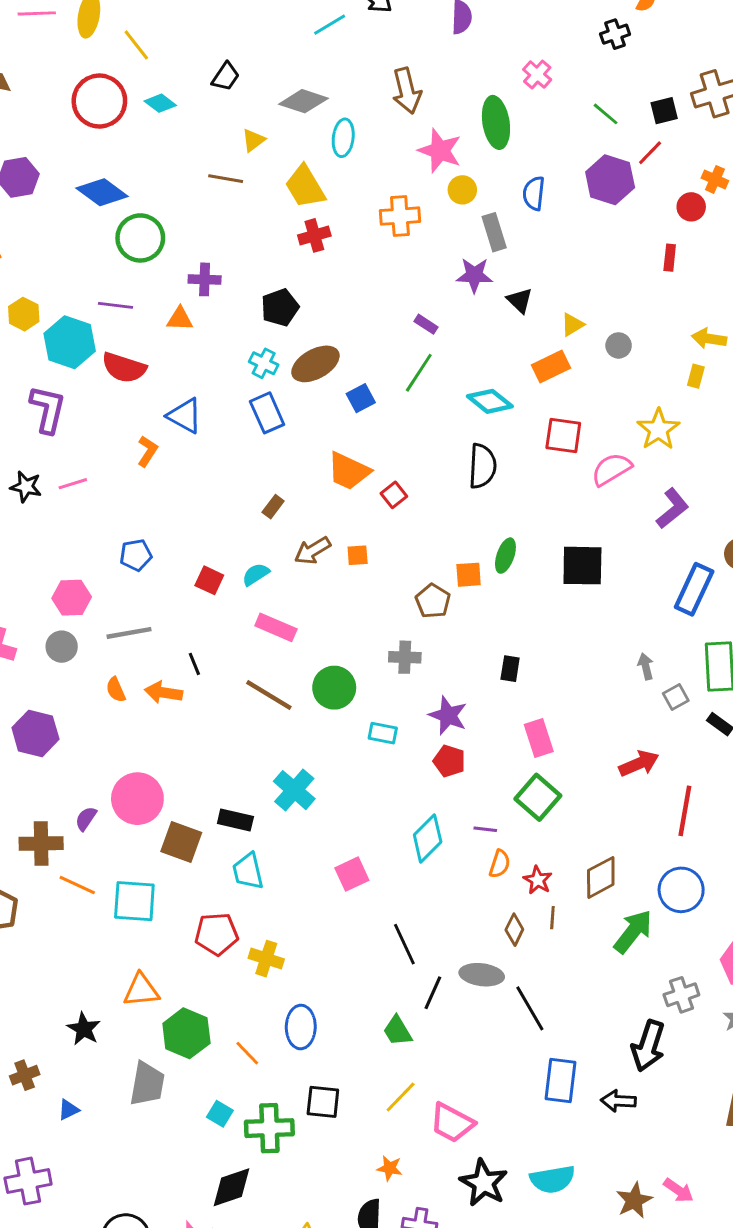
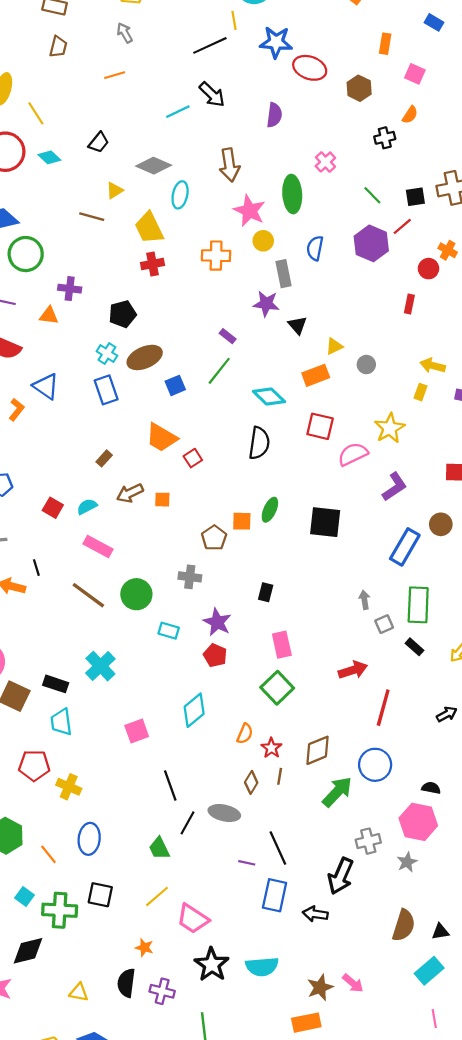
purple line: (485, 829) -> (247, 863), moved
black line: (530, 1008) -> (278, 848), moved

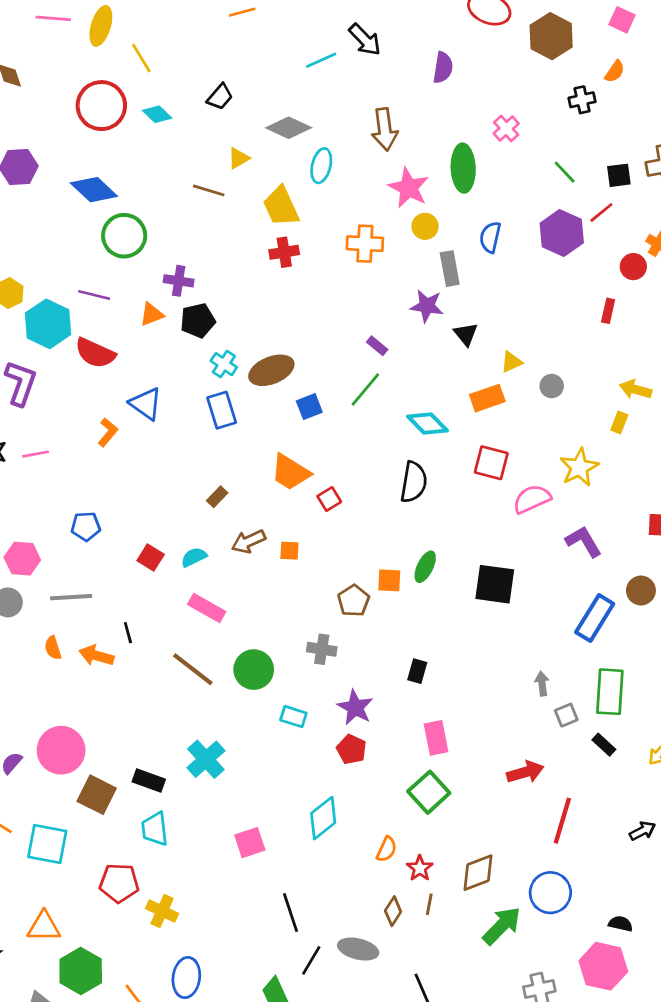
brown hexagon: (359, 88) -> (551, 36), size x1.4
black pentagon: (123, 314) -> (198, 321), moved
orange triangle: (49, 316) -> (152, 314), turned -30
purple L-shape: (395, 487) -> (584, 541), turned -88

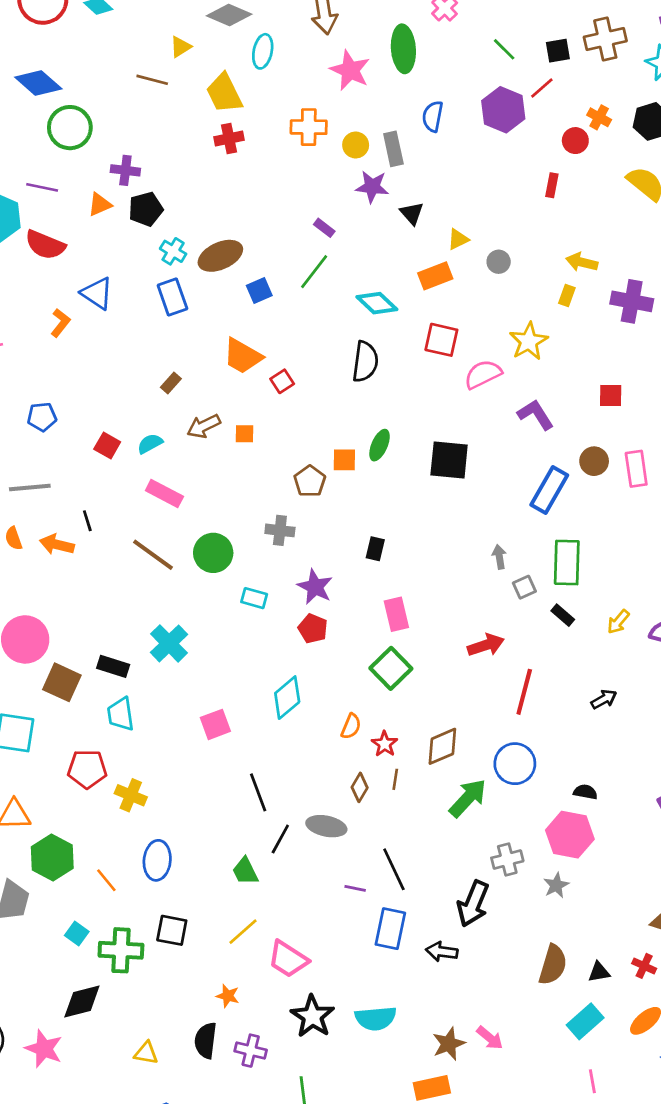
yellow circle: (425, 226) -> (356, 145), moved

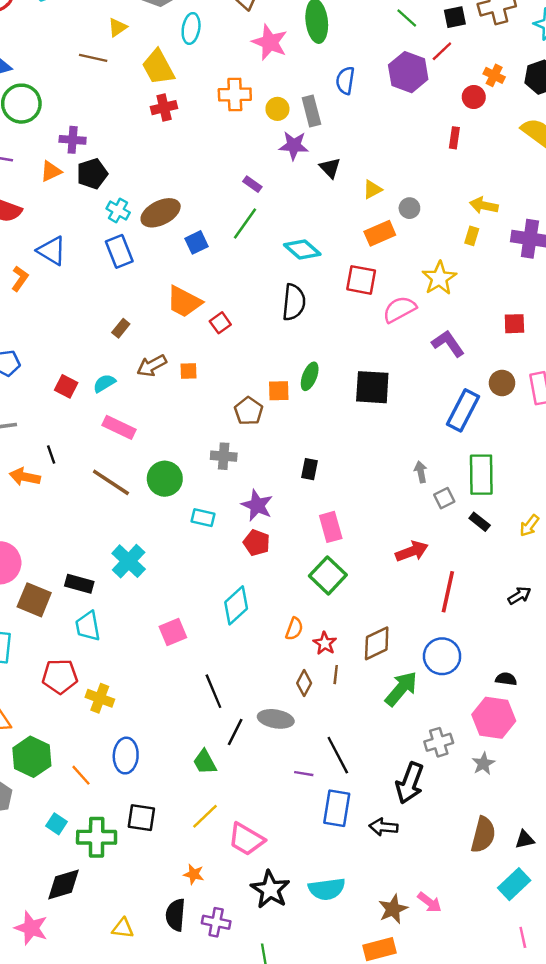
orange rectangle: (435, 276) -> (380, 233), moved

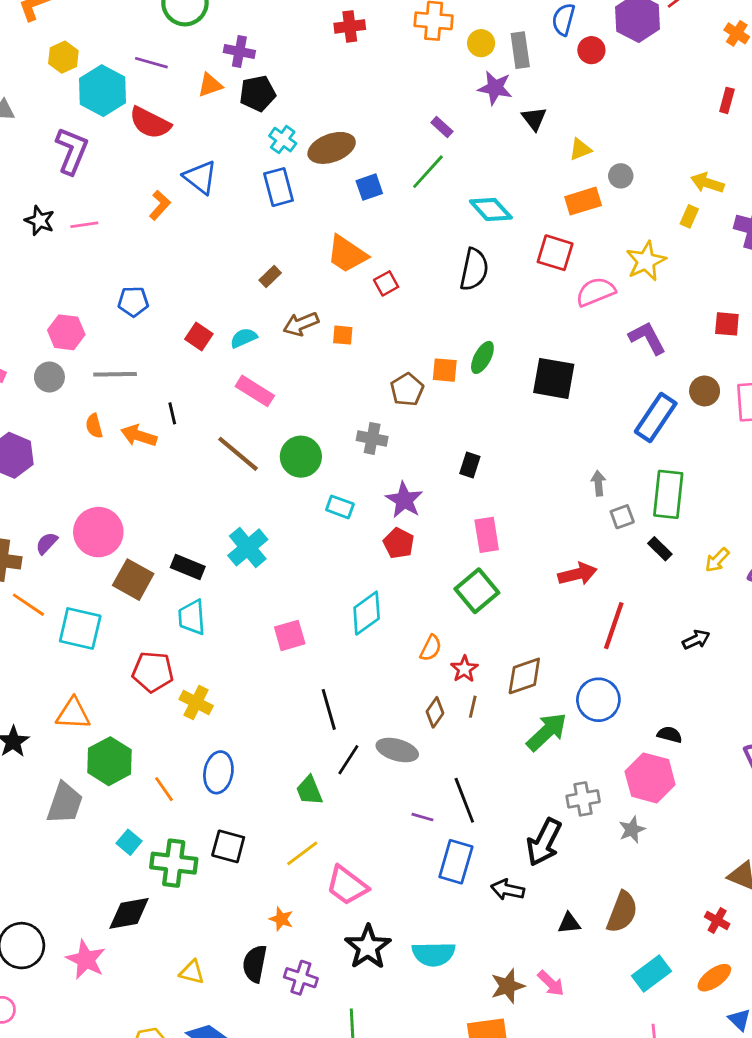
red circle: (474, 97) -> (591, 50), moved
red rectangle: (454, 138) -> (727, 100), moved
black triangle: (525, 840) -> (569, 923), moved

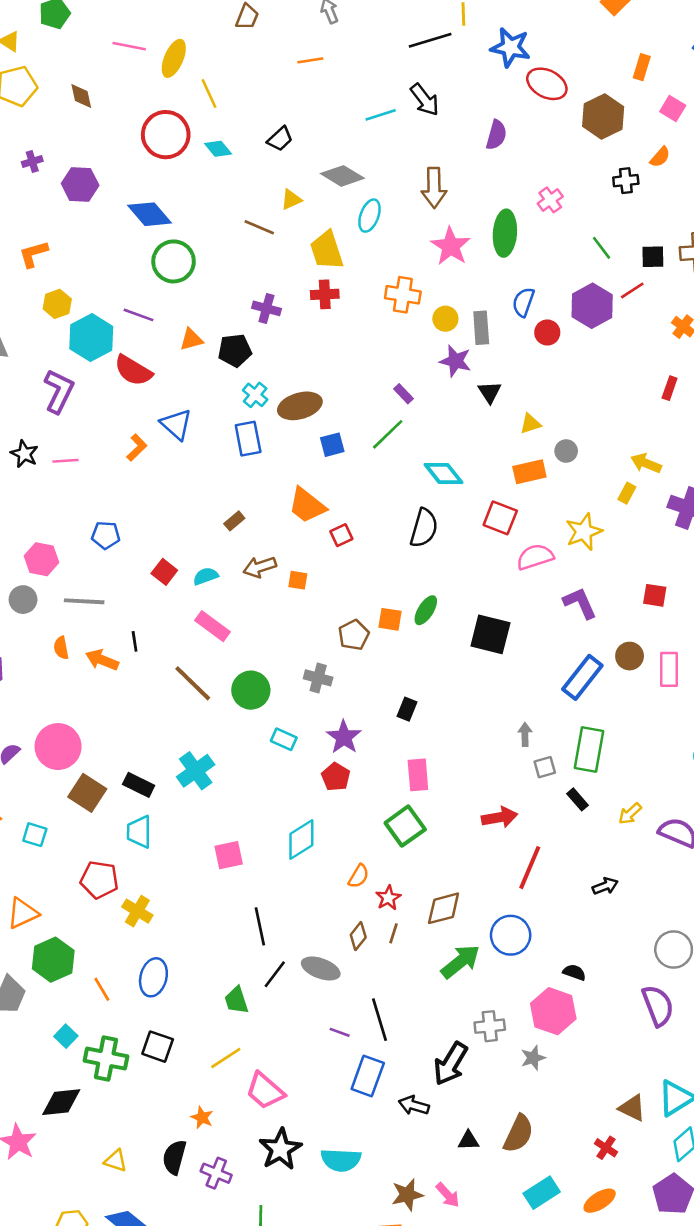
purple cross: (239, 52) -> (266, 308), moved
cyan square: (80, 628) -> (35, 835), size x0.6
orange triangle: (73, 714) -> (23, 913), turned -32

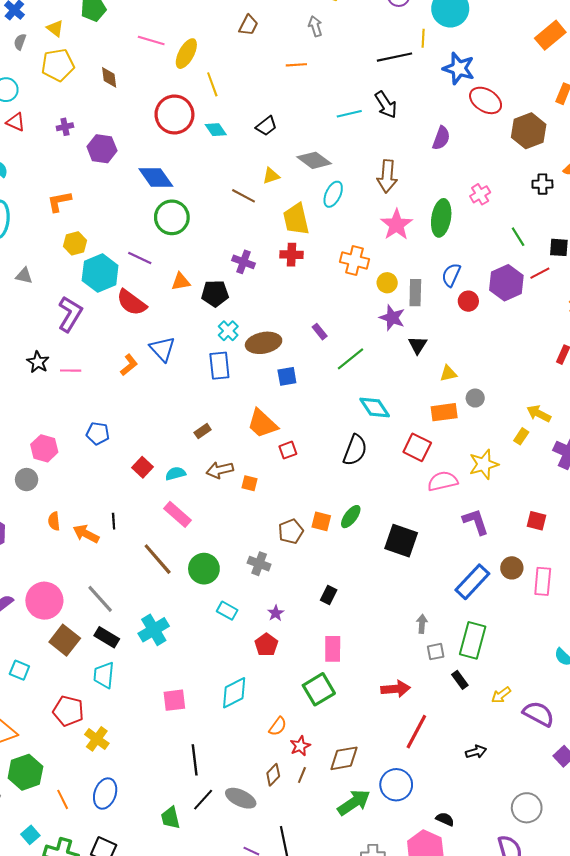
purple rectangle: (404, 394) -> (320, 332), moved
green line: (388, 434) -> (350, 359), moved
gray line: (84, 601) -> (100, 599), moved, turned 40
purple star: (344, 737) -> (276, 613), size x0.6

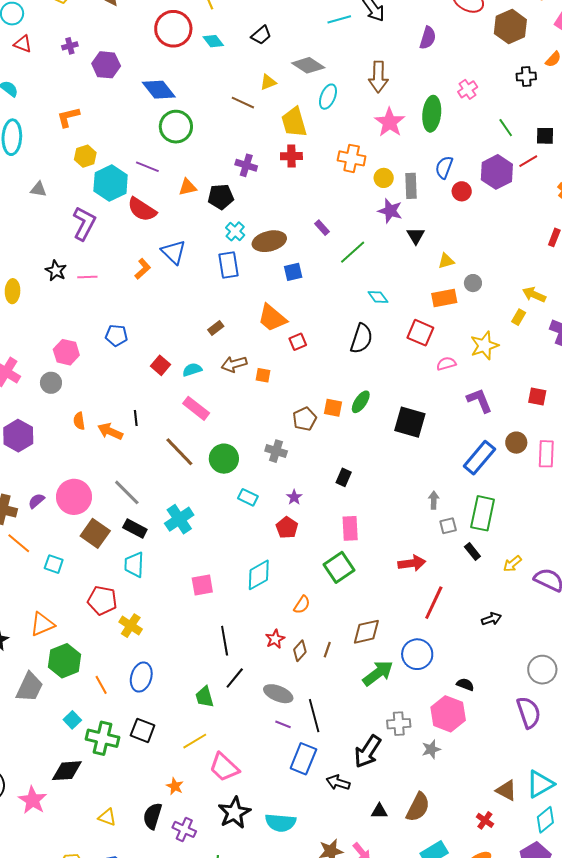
cyan diamond: (375, 407) -> (378, 297), size x0.7
pink semicircle: (443, 481) -> (446, 364), size x0.7
red star: (300, 746) -> (275, 639), moved
gray ellipse: (241, 798) -> (278, 694), moved

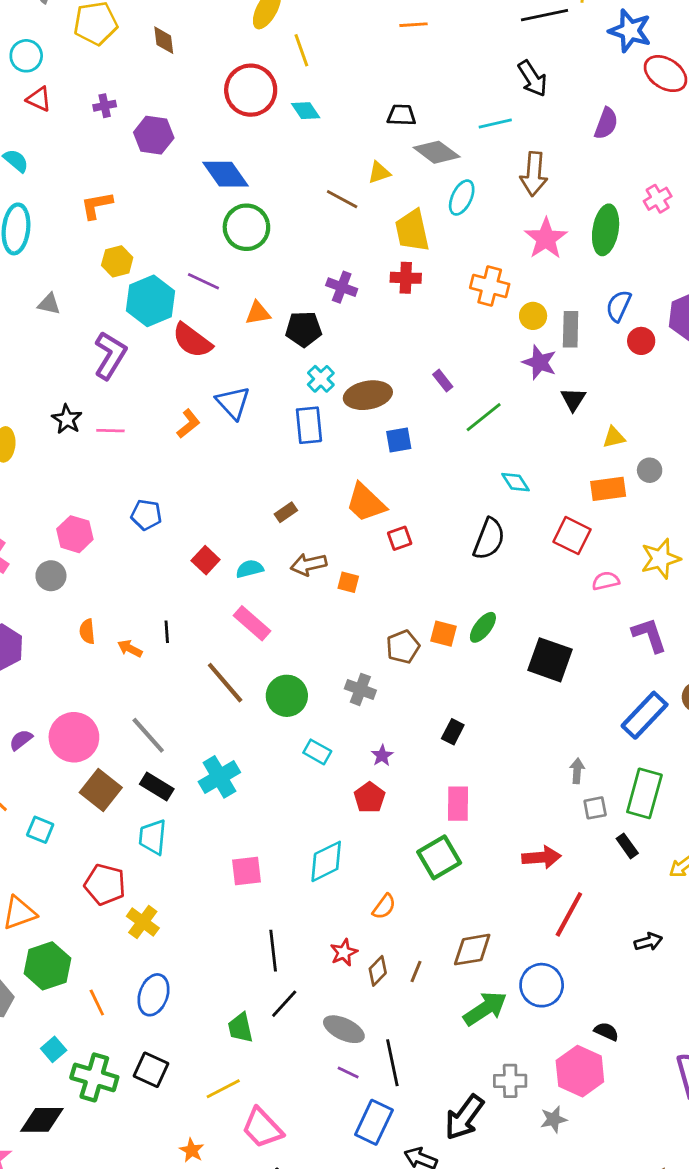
cyan line: (339, 19) -> (495, 124), moved
black trapezoid: (261, 35) -> (401, 115), moved, turned -140
orange arrow: (110, 431) -> (130, 648), size x0.7

